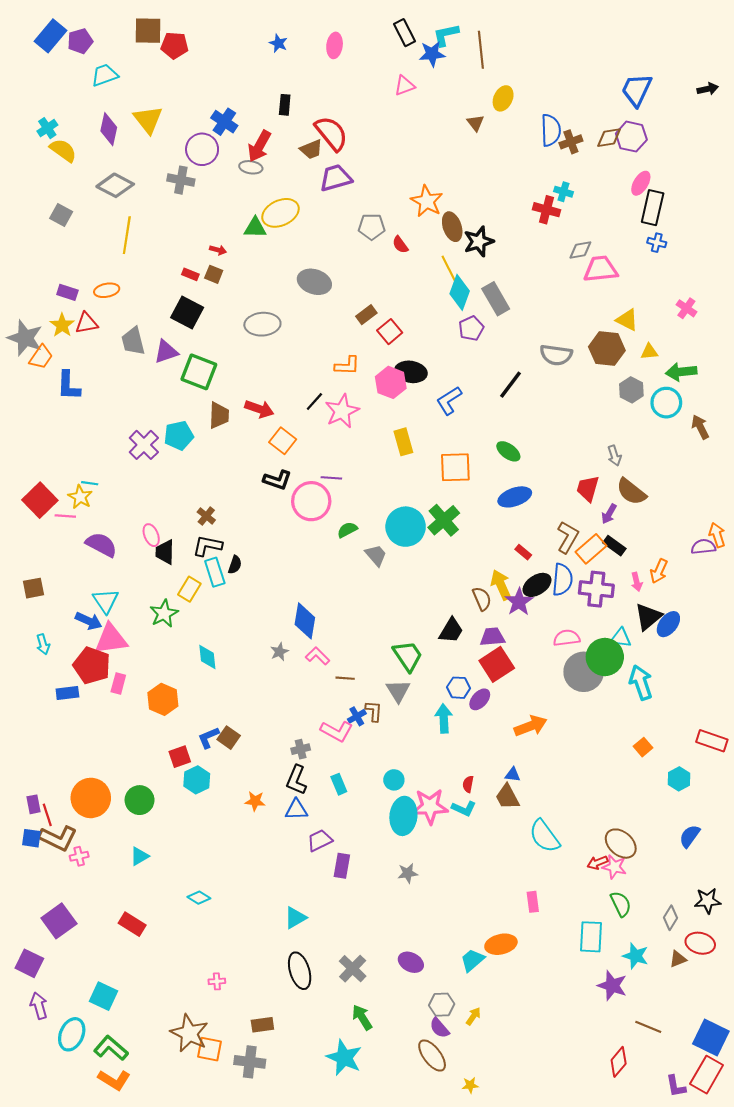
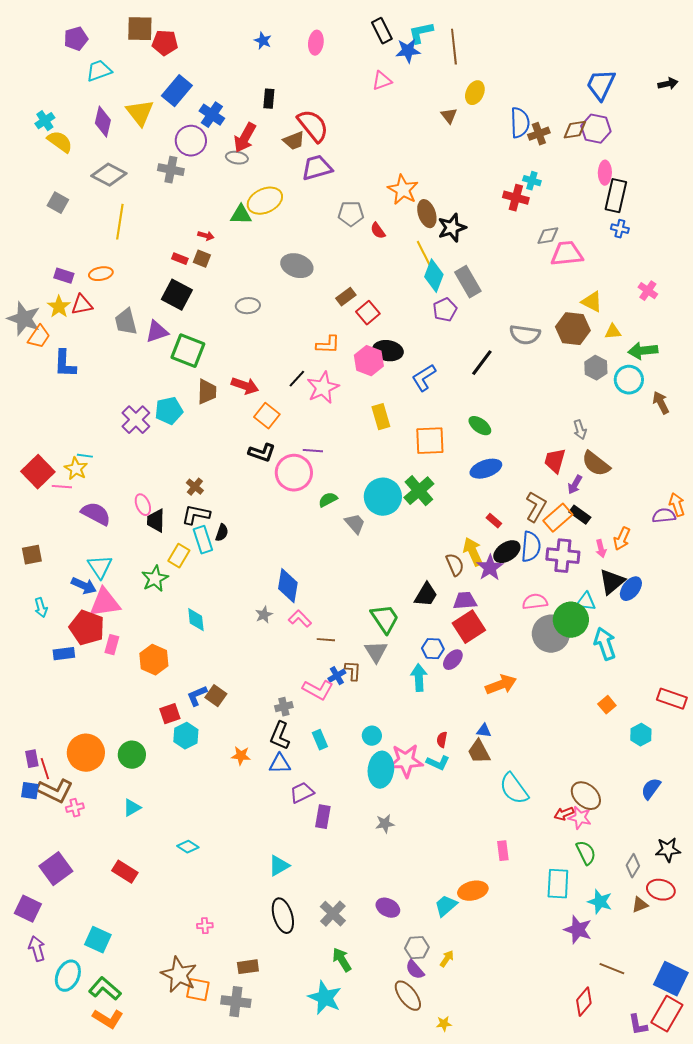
blue rectangle: (50, 36) -> (177, 91), moved
pink ellipse: (641, 183) -> (605, 173), turned -30
gray ellipse: (262, 324) -> (248, 306), size x0.7

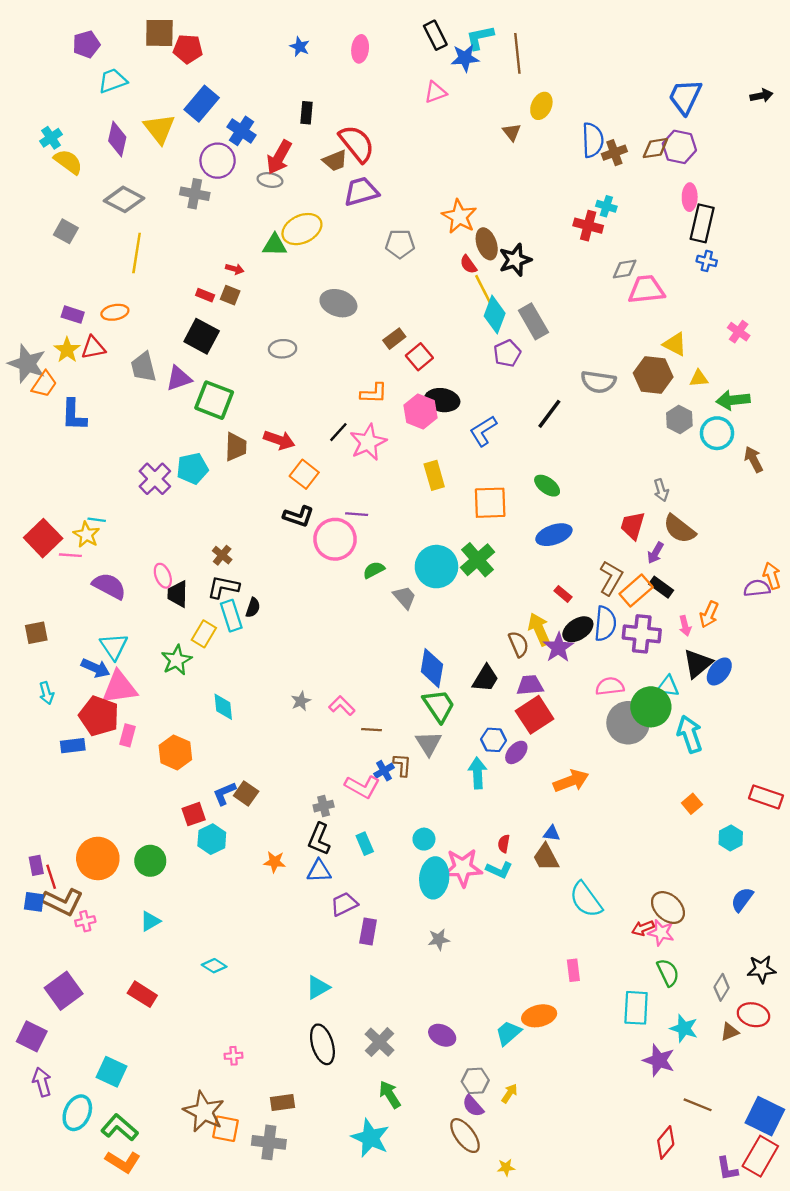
red semicircle: (378, 231) -> (468, 264), moved
blue diamond: (288, 586) -> (432, 668), moved

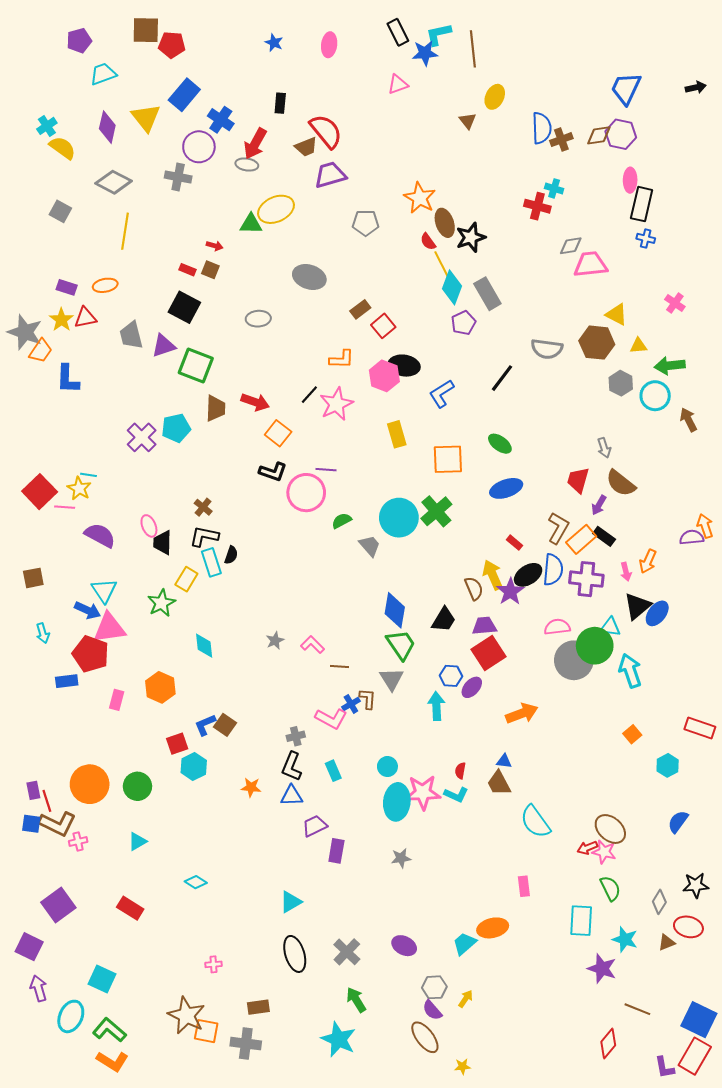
pink rectangle: (127, 735) -> (117, 700), moved

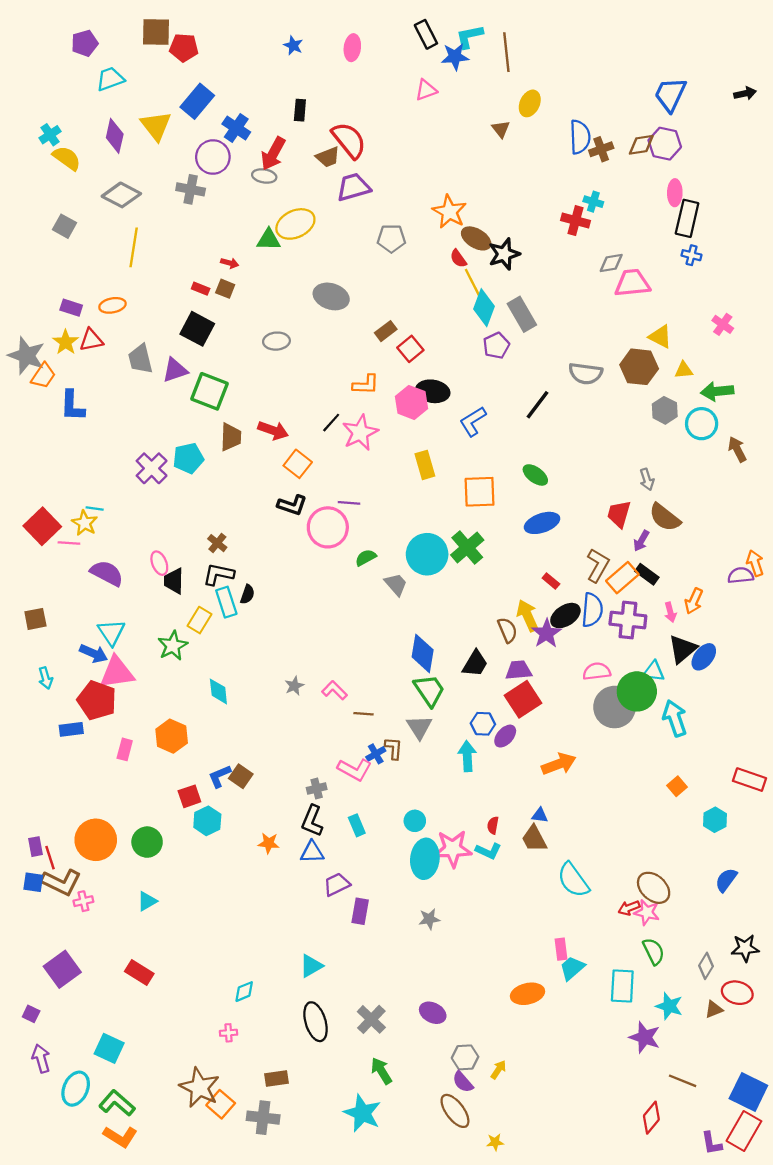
brown ellipse: (445, 223) -> (476, 238), turned -40
cyan diamond: (196, 882) -> (244, 992), moved, turned -55
cyan trapezoid: (465, 944) -> (572, 968), moved
purple square: (29, 947) -> (31, 1014), size x0.6
orange square: (206, 1031) -> (221, 1104), turned 30

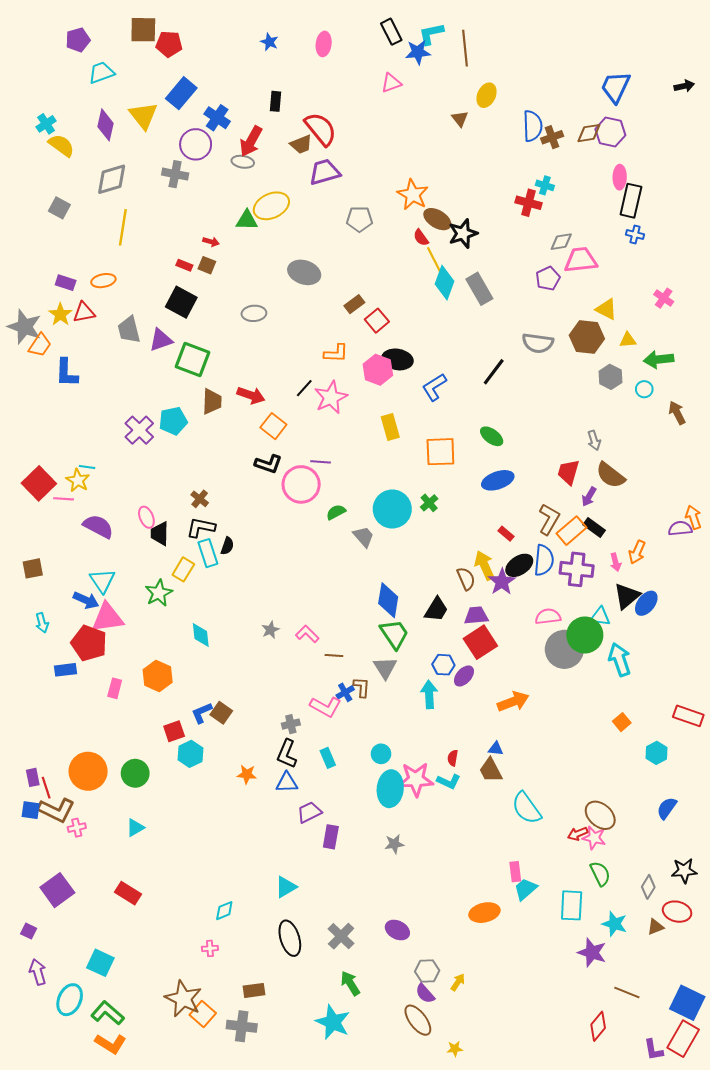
gray diamond: (121, 195) -> (112, 179), turned -44
purple pentagon: (496, 346) -> (548, 279), moved
cyan circle: (702, 424) -> (644, 389), size x0.6
green cross: (467, 548) -> (429, 503), size x0.6

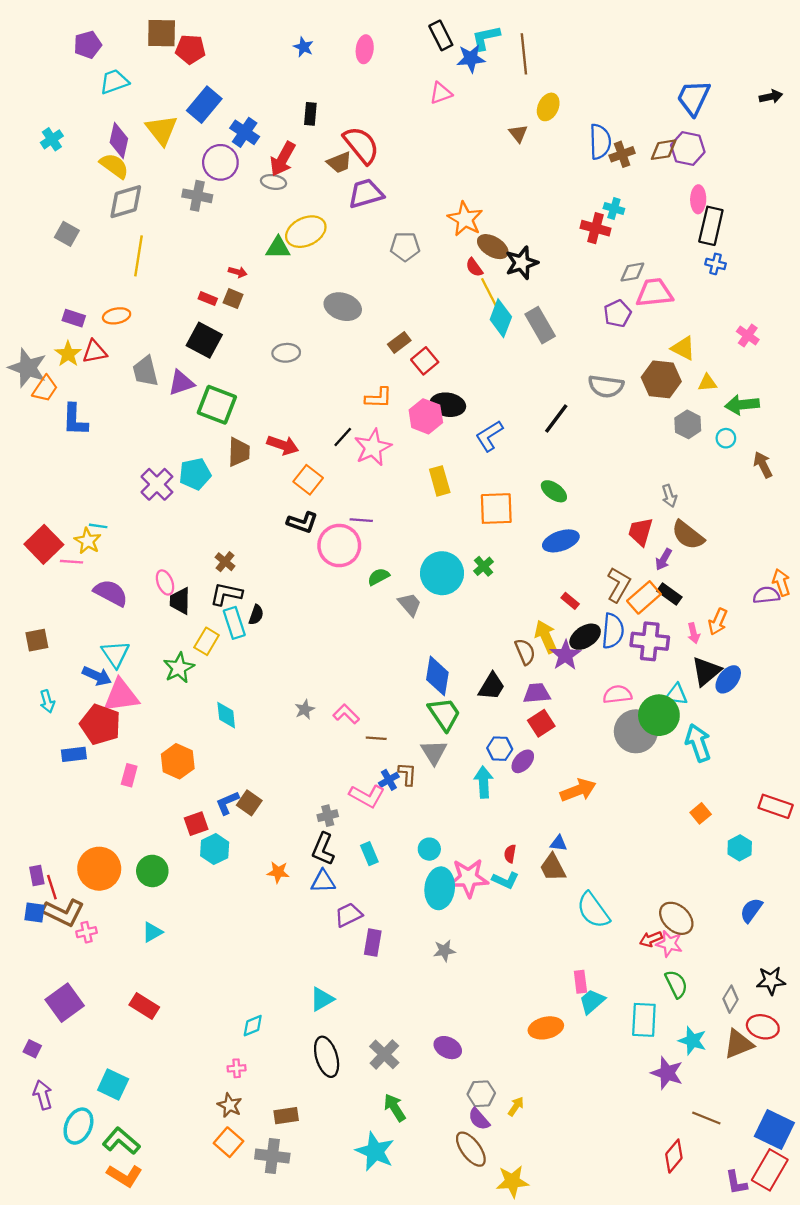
yellow semicircle: (61, 145) -> (114, 166), moved
red square: (480, 642) -> (541, 723), size x0.7
brown triangle: (656, 927) -> (739, 1044), size x1.6
brown star: (183, 999) -> (230, 1105), moved, size x0.6
yellow star: (455, 1049) -> (512, 1181), size x1.8

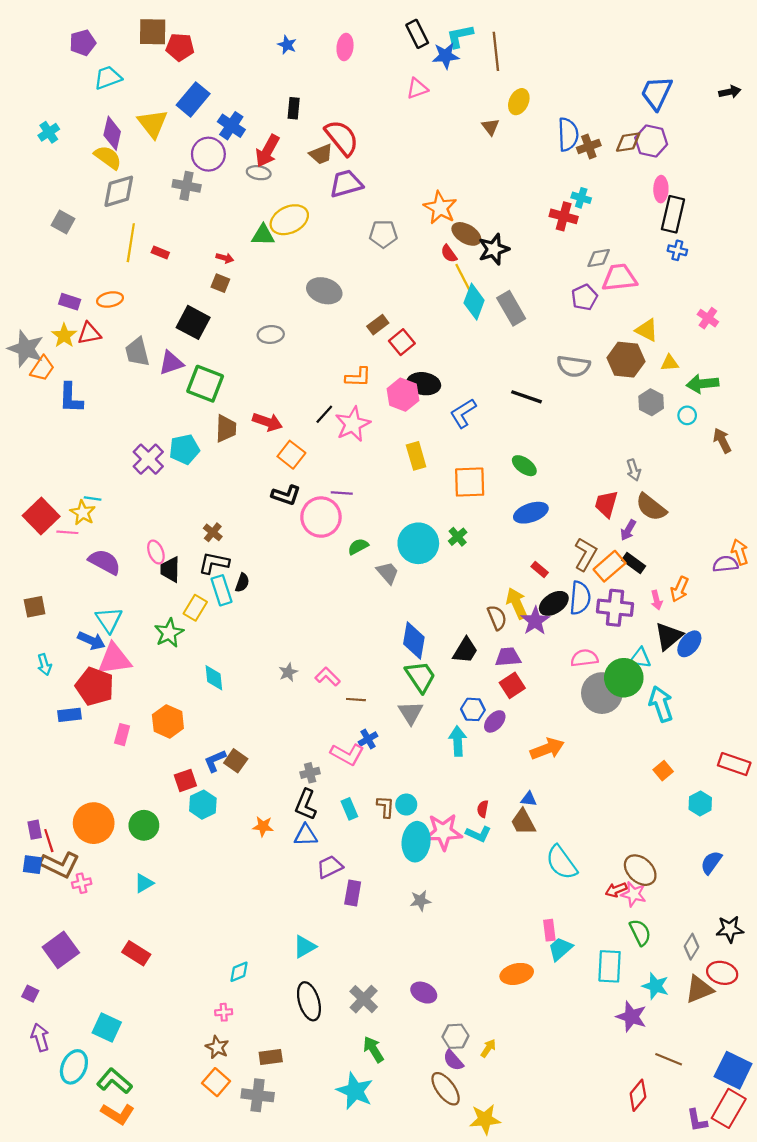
red rectangle: (208, 299) -> (160, 253), moved
black line: (556, 419) -> (526, 397), turned 72
brown L-shape: (407, 774) -> (385, 807), moved

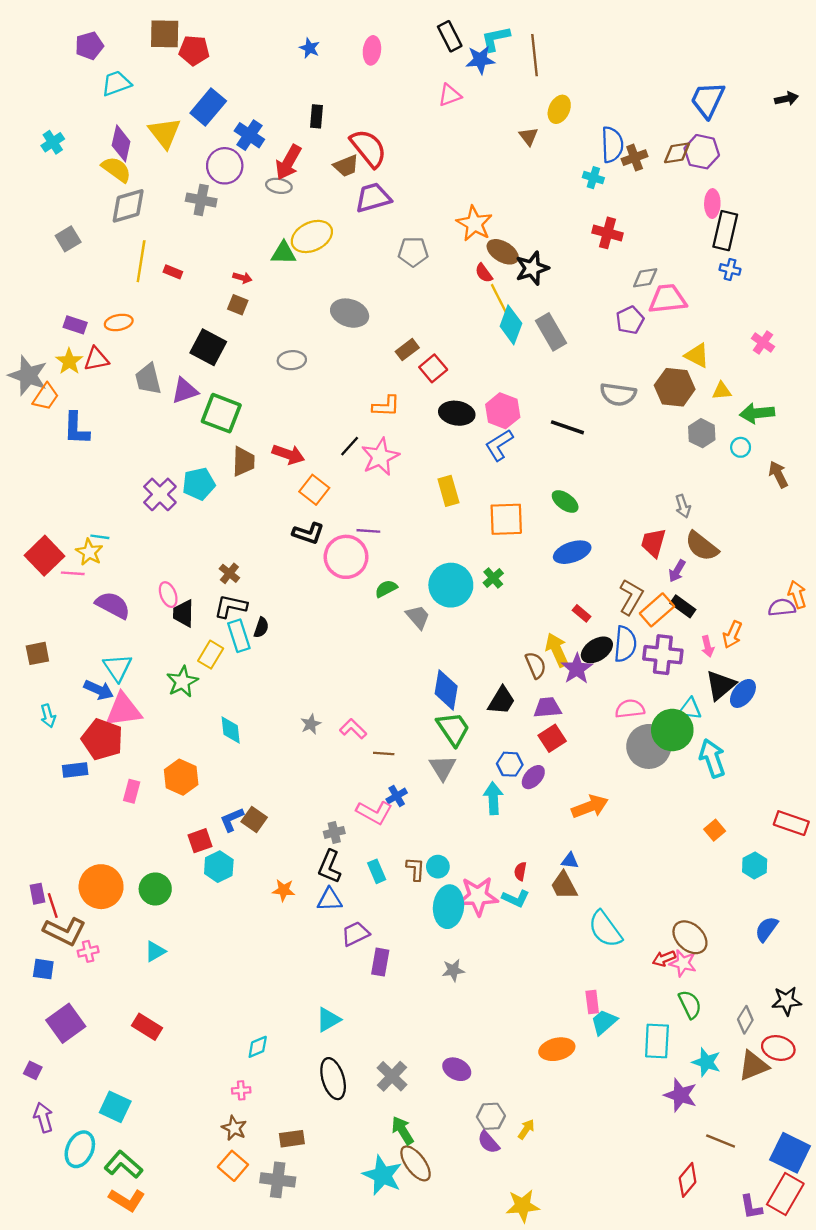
cyan cross: (581, 198) -> (593, 178), moved
gray square: (63, 222) -> (68, 239), turned 30
pink hexagon: (403, 395) -> (503, 411), moved
blue square: (32, 865) -> (43, 969), moved
brown ellipse: (446, 1089) -> (416, 1163), moved

